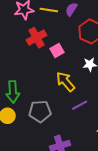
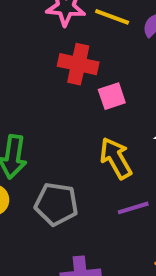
red cross: (36, 38) -> (78, 64), turned 30

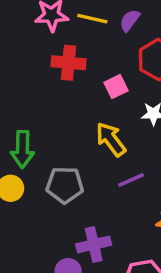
pink square: (112, 96) -> (116, 87), moved

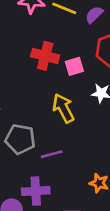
red cross: (68, 63) -> (45, 56), moved
purple line: (131, 180) -> (52, 154), moved

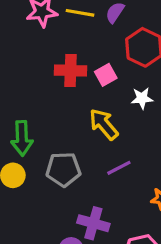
purple line: (52, 154) -> (119, 168), moved
purple cross: (36, 191) -> (93, 223), turned 32

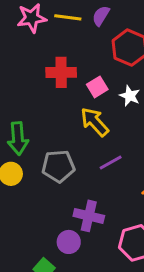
pink square: (106, 75) -> (97, 87), moved
white star: (142, 98) -> (130, 96), turned 30

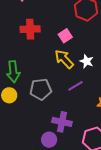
red cross: (61, 72) -> (30, 29), moved
white star: (130, 96) -> (87, 61), moved

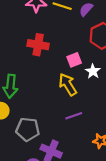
white star: (87, 61) -> (93, 71), moved
gray pentagon: (41, 89) -> (28, 129), moved

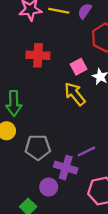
purple line: (74, 116) -> (86, 151), moved

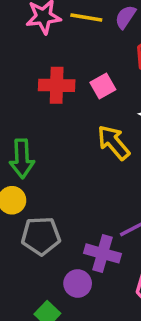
pink square: (79, 67) -> (103, 86), moved
gray pentagon: (38, 147) -> (41, 236), moved

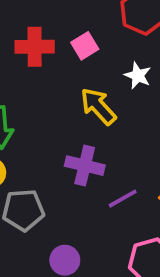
purple cross: (102, 253) -> (85, 166), moved

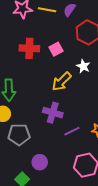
yellow arrow: (98, 106) -> (62, 82), turned -95

